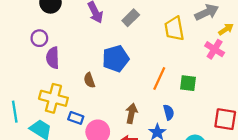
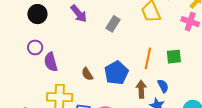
gray rectangle: (131, 18) -> (113, 24), moved
blue pentagon: (116, 59) -> (116, 73), moved
brown arrow: (131, 113) -> (141, 89), moved

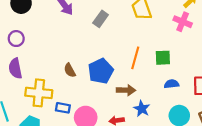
purple semicircle: (51, 62) -> (15, 68), moved
blue semicircle: (163, 86) -> (172, 84), moved, turned -72
brown arrow: (141, 89) -> (126, 90), turned 90

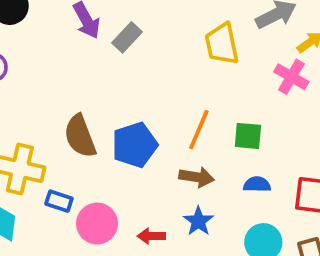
gray rectangle: (101, 19) -> (127, 37), moved
brown semicircle: (70, 70) -> (80, 136), size x1.6
brown arrow: (126, 90) -> (197, 177), moved

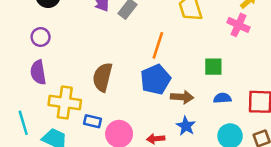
orange line: (199, 130) -> (158, 45), moved
brown semicircle: (80, 136) -> (102, 77), turned 40
blue pentagon: (135, 145) -> (155, 79), moved

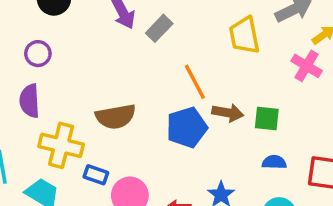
orange line: (158, 45) -> (195, 82), turned -52
brown semicircle: (102, 77) -> (116, 117), turned -120
brown arrow: (182, 97) -> (228, 113), moved

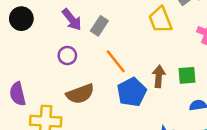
purple circle: (38, 54) -> (67, 55), moved
orange line: (195, 82) -> (116, 61), moved
brown arrow: (228, 113) -> (159, 76), turned -85

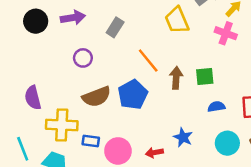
purple arrow: (72, 19) -> (73, 18), moved, turned -60
orange line: (116, 61) -> (148, 61), moved
blue pentagon: (132, 92) -> (133, 95), moved

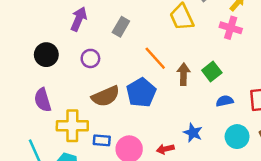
purple arrow: (73, 18) -> (79, 19), turned -55
black circle: (36, 21) -> (46, 55), moved
green square: (205, 76) -> (212, 72), turned -30

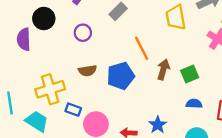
brown semicircle: (106, 96) -> (87, 71), size x0.7
purple semicircle: (43, 100) -> (24, 39), moved
yellow cross: (72, 126) -> (50, 89), turned -32

